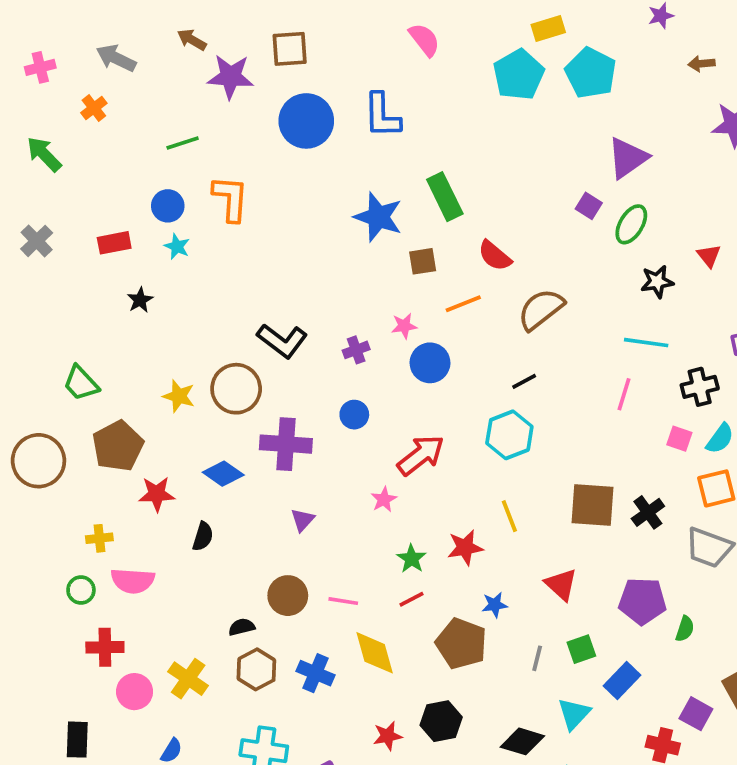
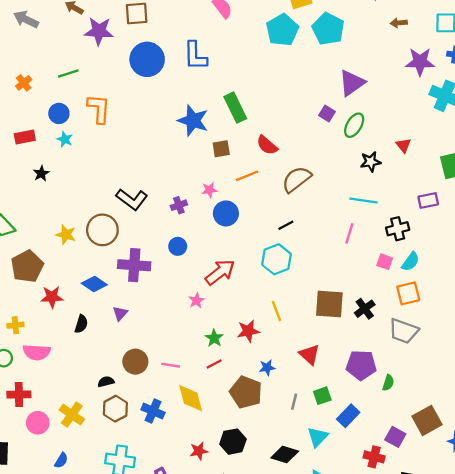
orange cross: (94, 108) -> (24, 83), moved
purple triangle: (303, 520) -> (120, 313), moved

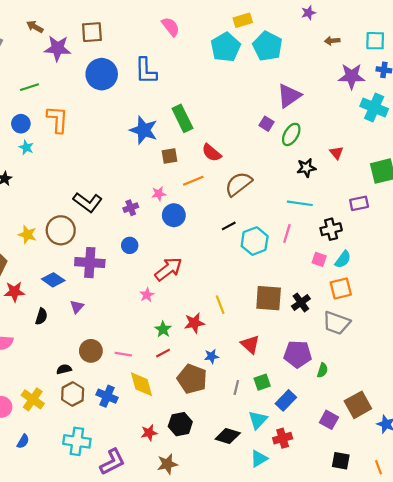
cyan hexagon: (276, 259) -> (255, 241), moved
red cross: (374, 457) -> (283, 438), moved, turned -30

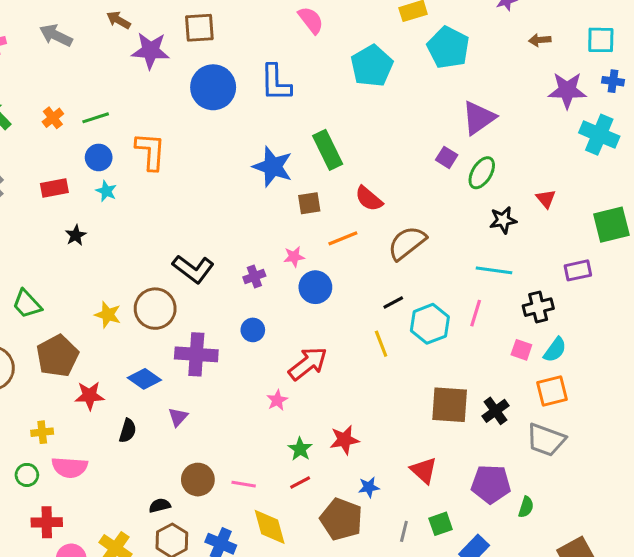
cyan pentagon: (226, 47) -> (372, 66), moved
green line: (30, 87) -> (96, 118), moved
yellow line: (220, 305) -> (381, 344), moved

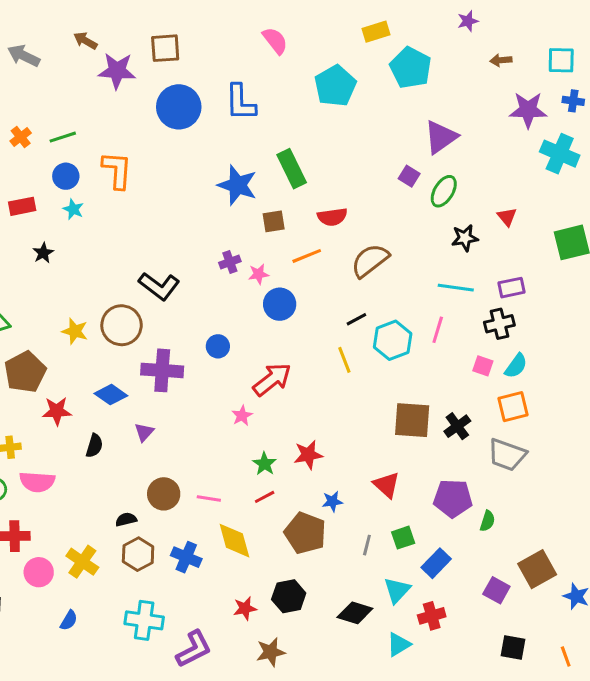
red semicircle: (369, 199) -> (332, 217), turned -48
purple rectangle: (578, 270) -> (512, 288), moved
purple cross: (254, 277) -> (230, 262), moved

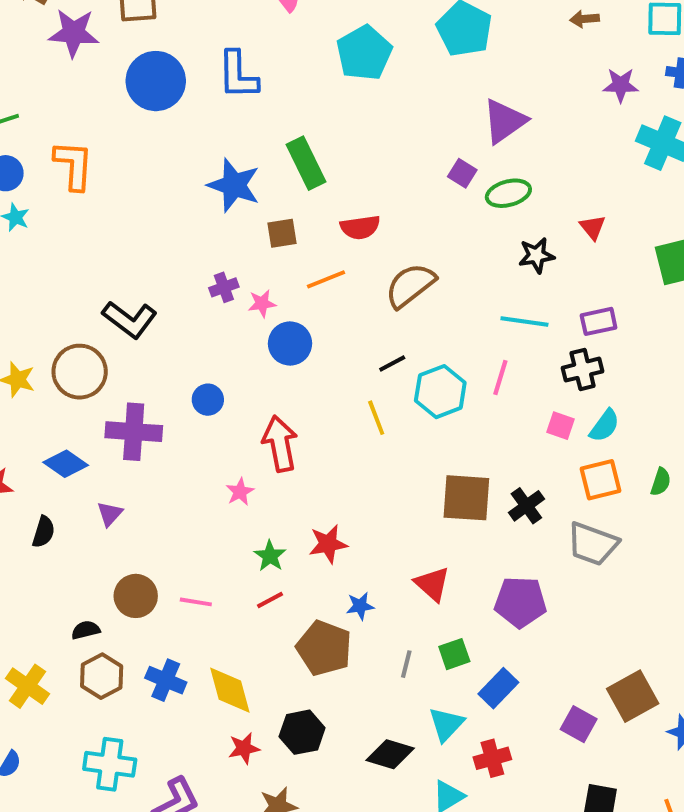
purple star: (528, 110) -> (621, 85), size x0.7
green ellipse: (444, 191) -> (508, 193), turned 44
red arrow: (272, 379) -> (280, 444), turned -63
green semicircle: (487, 521) -> (661, 482), moved
yellow diamond: (234, 541) -> (230, 690), moved

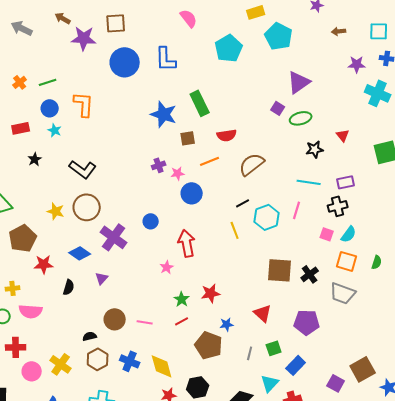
black L-shape: (130, 319) -> (83, 169), moved
purple cross: (134, 432) -> (114, 237), turned 32
orange square: (601, 480) -> (347, 261), turned 30

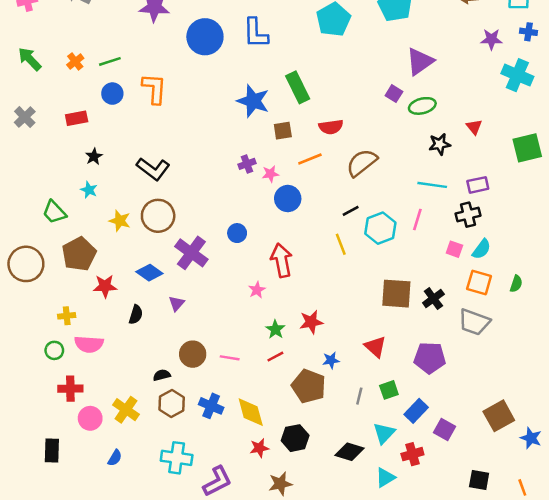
cyan star: (55, 130) -> (89, 190), moved
purple square: (336, 383) -> (445, 429), moved

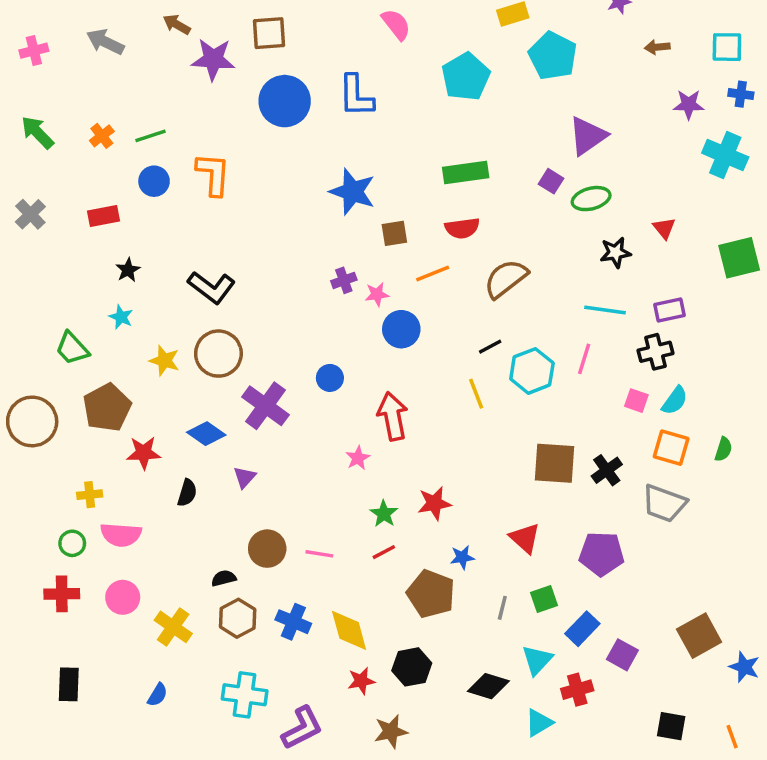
green rectangle: (298, 87) -> (466, 172), moved, turned -72
red cross: (70, 389) -> (62, 594), moved
pink circle: (90, 418) -> (123, 597), moved

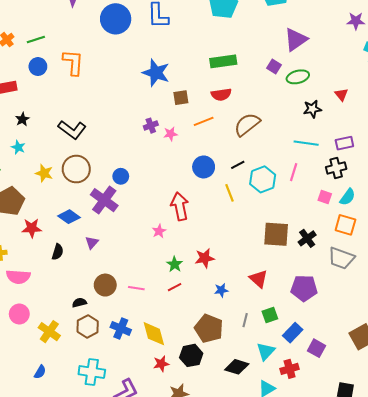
blue circle: (401, 329) -> (204, 167), moved
blue circle: (330, 378) -> (121, 176), moved
brown pentagon: (431, 594) -> (209, 328), moved

